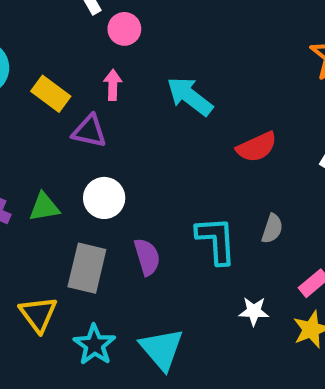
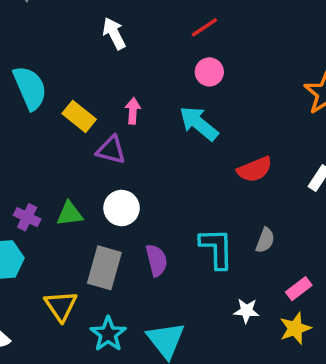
pink circle: (124, 29) -> (209, 72), moved

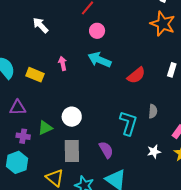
purple triangle: (111, 150) -> (18, 108), moved
cyan L-shape: (217, 248) -> (128, 123), turned 35
purple semicircle: (156, 260) -> (106, 150), moved

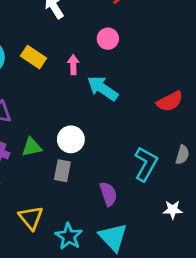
pink circle: (97, 31) -> (108, 39), moved
cyan arrow: (99, 60) -> (103, 88), moved
yellow rectangle: (35, 75) -> (33, 57), moved
gray rectangle: (72, 151) -> (62, 171), moved, size x0.7

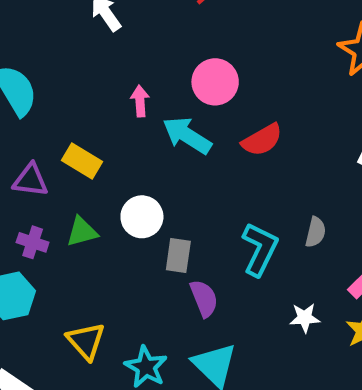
pink circle: (108, 39) -> (215, 82), moved, size x1.4
yellow rectangle: (33, 57) -> (82, 161), moved
red semicircle: (170, 101) -> (262, 140), moved
gray rectangle: (62, 171) -> (178, 255), moved

